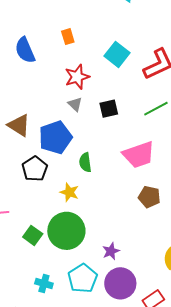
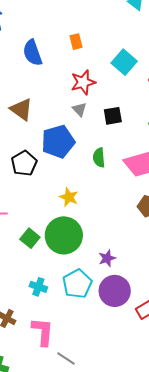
brown triangle: (19, 125) -> (21, 109), moved
green semicircle: (85, 162) -> (99, 158), moved
black pentagon: (35, 169) -> (24, 163), moved

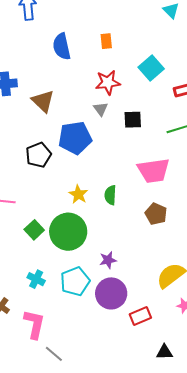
green semicircle: (99, 158) -> (110, 195), moved

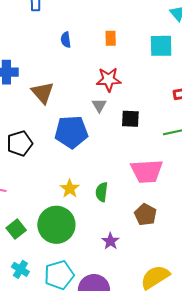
blue semicircle: (62, 46) -> (66, 40), size x0.6
cyan square: (151, 68) -> (161, 46), moved, turned 35
black pentagon: (38, 155) -> (20, 143), moved
green square: (34, 230) -> (16, 229), moved
purple star: (108, 260) -> (110, 241), moved, turned -30

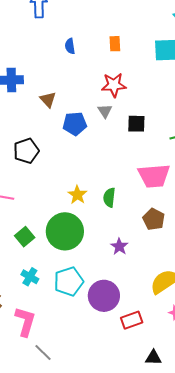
brown triangle: (43, 93) -> (48, 100), size x0.7
blue pentagon: (71, 132) -> (75, 124), moved, size x0.7

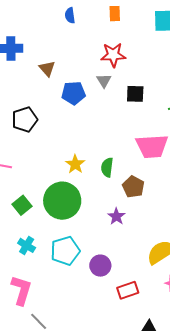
brown pentagon: (154, 219) -> (133, 187), moved
purple circle: (104, 296) -> (100, 266), size x0.7

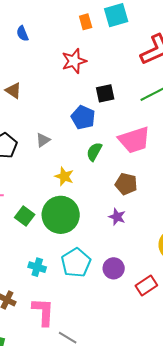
orange rectangle: (115, 14) -> (86, 22), moved
gray triangle: (104, 81) -> (43, 140), moved, turned 42
blue pentagon: (74, 93) -> (83, 117), moved, turned -30
green semicircle: (107, 167) -> (94, 152), moved, turned 36
green square: (22, 205) -> (25, 216), moved

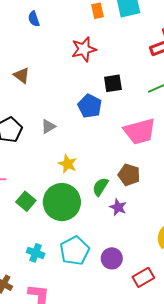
green semicircle: (94, 152) -> (100, 187), moved

